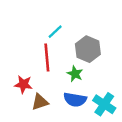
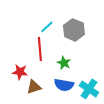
gray hexagon: (88, 49) -> (74, 30), moved

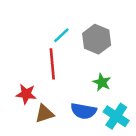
green star: (64, 63) -> (102, 82), moved

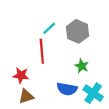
brown triangle: (44, 114) -> (26, 96), moved

